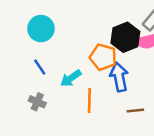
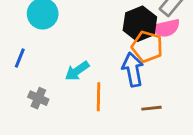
orange pentagon: (103, 57) -> (147, 47), moved
blue line: (40, 67) -> (20, 58), moved, turned 56

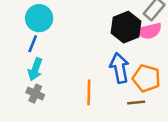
orange pentagon: (147, 47) -> (146, 78), moved
blue line: (20, 58) -> (33, 44), moved
cyan arrow: (77, 71) -> (35, 69), moved, turned -35

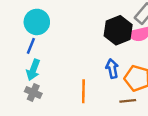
blue arrow: (120, 68) -> (112, 69), size x0.7

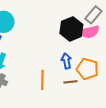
brown line: (128, 101) -> (70, 82), moved

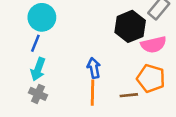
pink semicircle: (89, 32) -> (153, 45), moved
blue arrow: (66, 61) -> (94, 68), moved

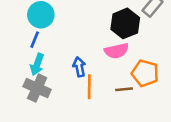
pink semicircle: (153, 45) -> (117, 51), moved
blue arrow: (94, 68) -> (79, 67), moved
gray cross: (38, 94) -> (37, 88), size x1.5

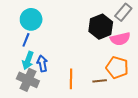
pink semicircle: (117, 51) -> (120, 39), moved
blue arrow: (79, 67) -> (42, 63), moved

